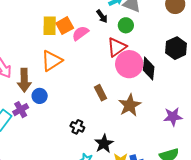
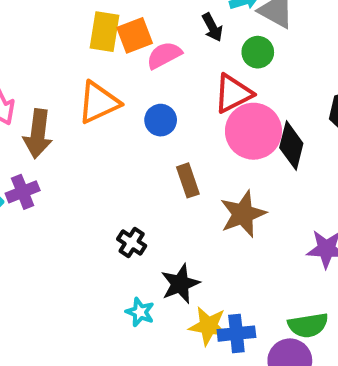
blue circle: (40, 96) -> (161, 120), moved

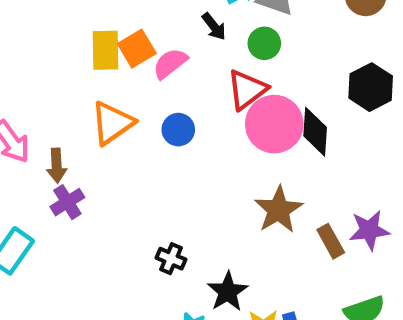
brown arrow: (38, 134) -> (57, 166), size x0.7
brown rectangle: (188, 180) -> (331, 241), moved
purple cross: (23, 192) -> (67, 202), moved

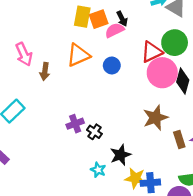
black arrow: (214, 26) -> (122, 19), moved
green circle: (264, 43) -> (175, 43), moved, size x1.5
purple cross: (67, 202) -> (75, 124), moved

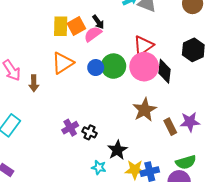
green circle: (175, 43) -> (113, 66), moved
red triangle: (152, 52) -> (143, 46), moved

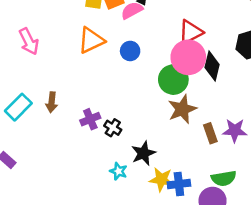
green circle: (113, 66) -> (173, 80), moved
brown arrow: (34, 83) -> (52, 102), moved

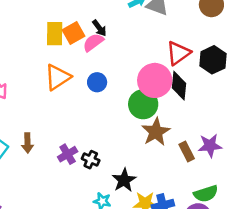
red triangle: (191, 32) -> (178, 53), moved

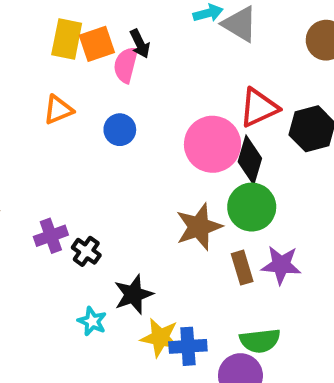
pink semicircle: (93, 42) -> (126, 65), turned -50
orange triangle: (58, 77) -> (58, 110), size x0.7
green circle: (143, 104) -> (252, 207), moved

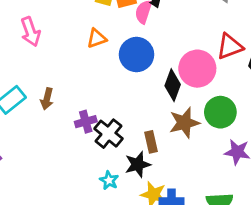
blue circle: (120, 130) -> (137, 55), size x1.6
black diamond: (250, 160) -> (173, 85), moved
black cross: (86, 251) -> (108, 134), size x1.5
brown rectangle: (242, 268) -> (151, 142), moved

